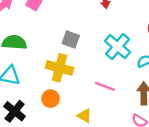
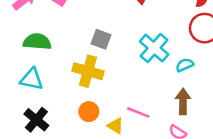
pink line: (105, 86) -> (138, 112), moved
orange circle: (51, 99) -> (89, 112), moved

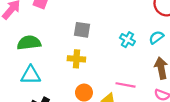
cyan cross: (154, 48) -> (127, 40), moved, size x0.6
yellow cross: (88, 71) -> (76, 59), size x0.7

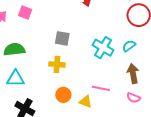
cyan cross: (127, 40) -> (103, 48), size x1.5

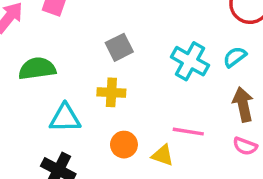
gray square: (62, 38) -> (119, 47), turned -35
cyan triangle: (16, 79) -> (65, 118), moved

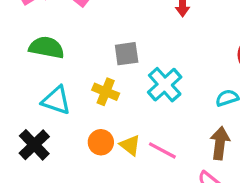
cyan cross: (190, 61) -> (165, 85), moved
yellow triangle: (163, 155) -> (130, 145), moved

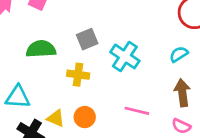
green semicircle: (47, 47) -> (41, 49), moved
cyan triangle: (56, 100) -> (18, 97), moved
yellow triangle: (130, 145) -> (56, 118), moved

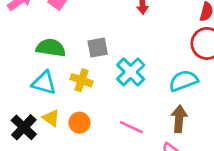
cyan semicircle: (179, 54) -> (183, 81), size x1.5
cyan triangle: (18, 97) -> (44, 83), moved

